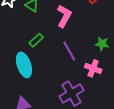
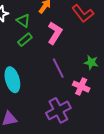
green rectangle: (36, 40) -> (25, 40), moved

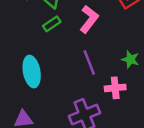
pink cross: (81, 87) -> (115, 88), turned -35

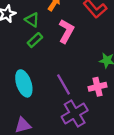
purple line: (89, 63) -> (63, 84), moved

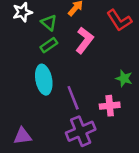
cyan ellipse: (24, 83) -> (44, 80), moved

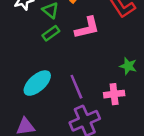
pink L-shape: (84, 40) -> (87, 28), turned 40
cyan ellipse: (44, 80) -> (37, 83), moved, turned 60

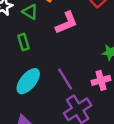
green rectangle: (51, 33) -> (23, 42), moved, turned -63

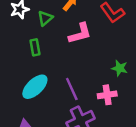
green triangle: (30, 12) -> (45, 18), turned 42

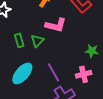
green triangle: (45, 18) -> (37, 41), moved
pink L-shape: (80, 33) -> (56, 25), turned 35

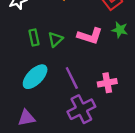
pink L-shape: (56, 25) -> (90, 36), moved
green star: (92, 51) -> (120, 30), moved

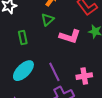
green triangle: (55, 39) -> (47, 20), moved

